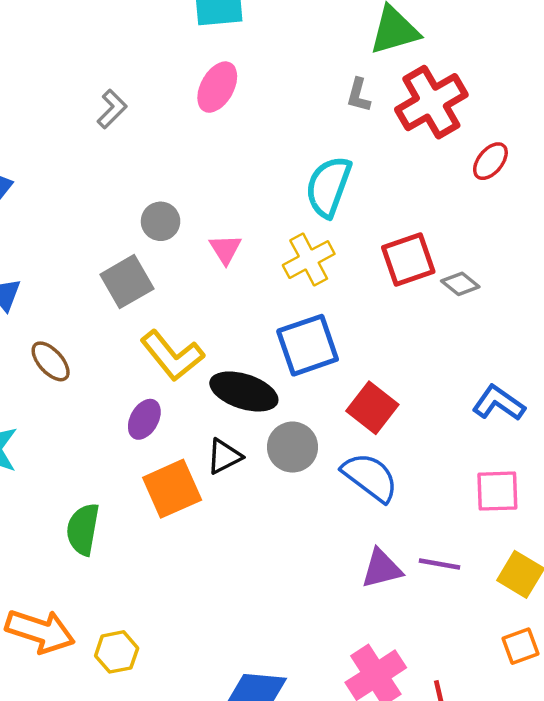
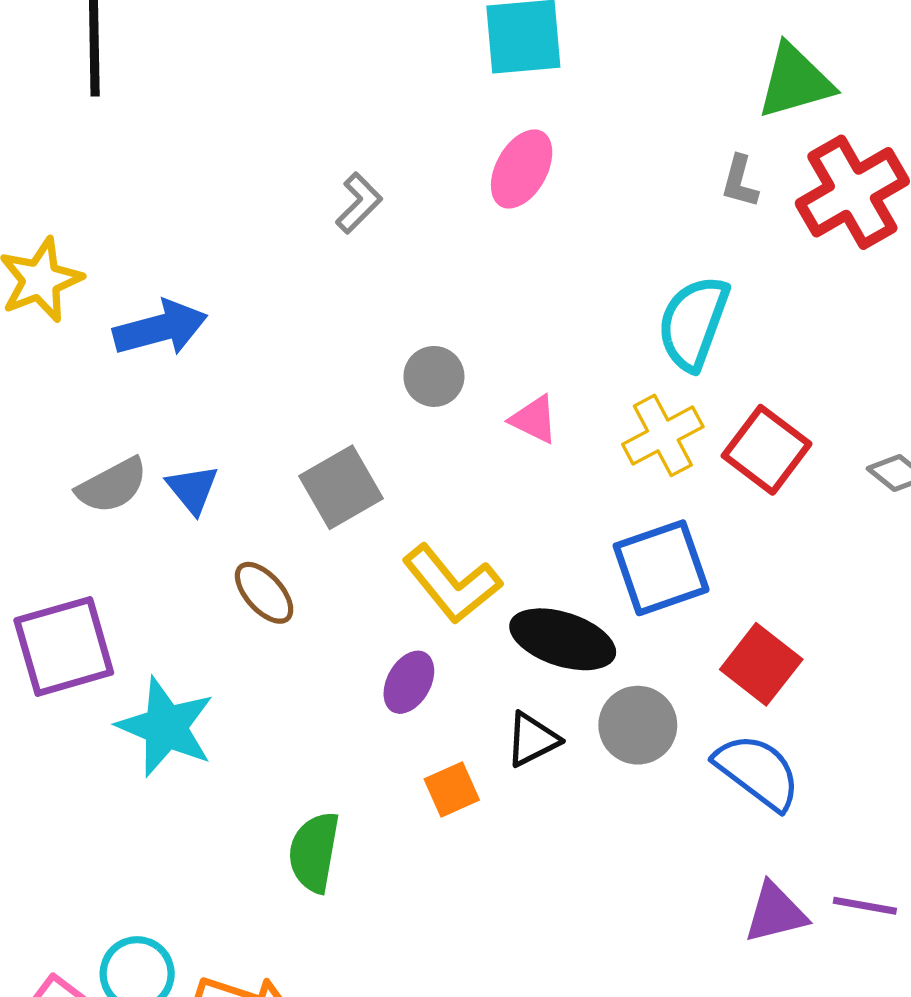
pink triangle: (225, 249) -> (534, 419), turned -32
red square: (408, 260) -> (767, 450), moved, turned -34
gray square: (127, 282) -> (341, 487), moved
orange square: (172, 489) -> (452, 790), size x0.6

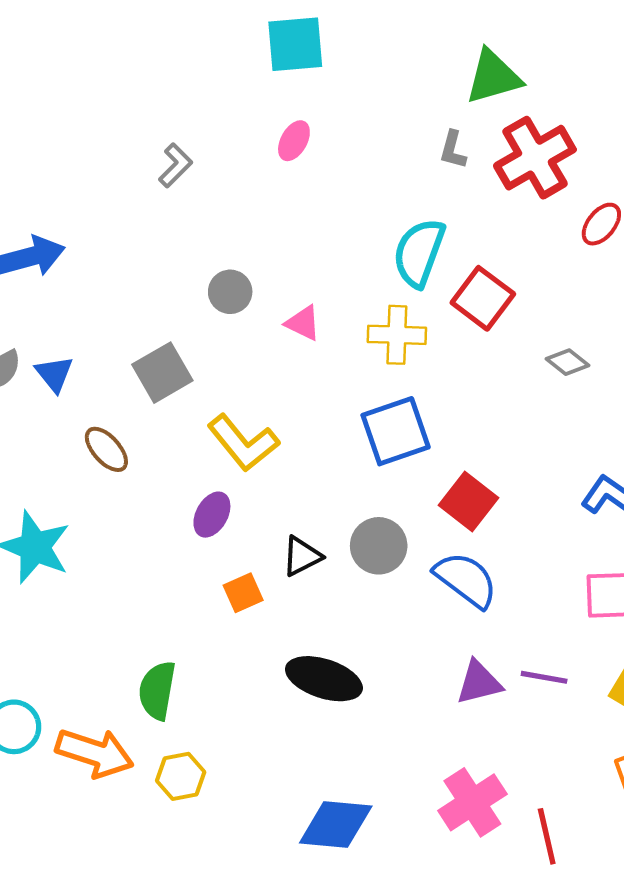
pink ellipse: (522, 169) -> (294, 141), size x0.7
yellow cross: (663, 435) -> (397, 335), turned 30
red square: (767, 450) -> (483, 298), moved
black ellipse: (563, 639) -> (324, 679), moved
green semicircle: (314, 852) -> (157, 690), moved

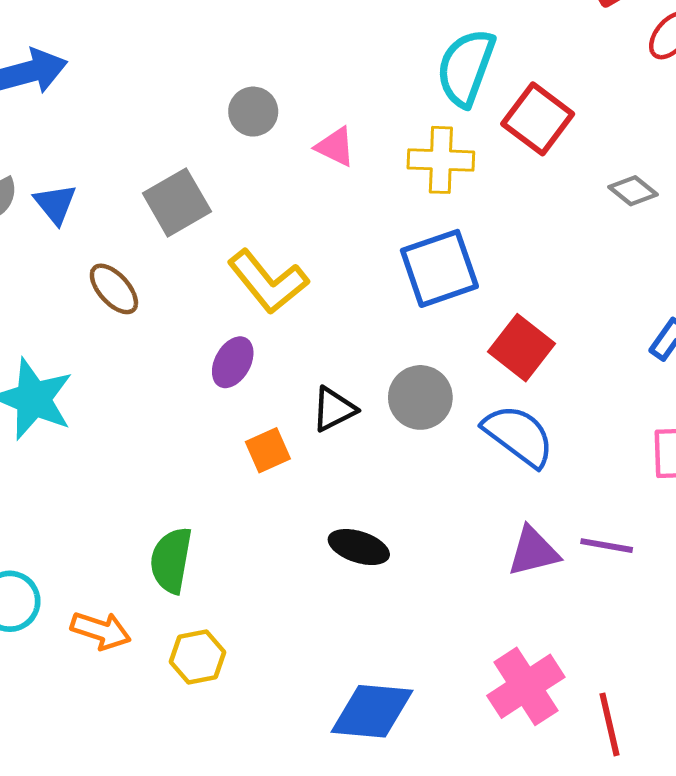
black ellipse: (324, 679) -> (359, 547), size x0.7
orange arrow: (95, 753) -> (101, 631), size x0.7

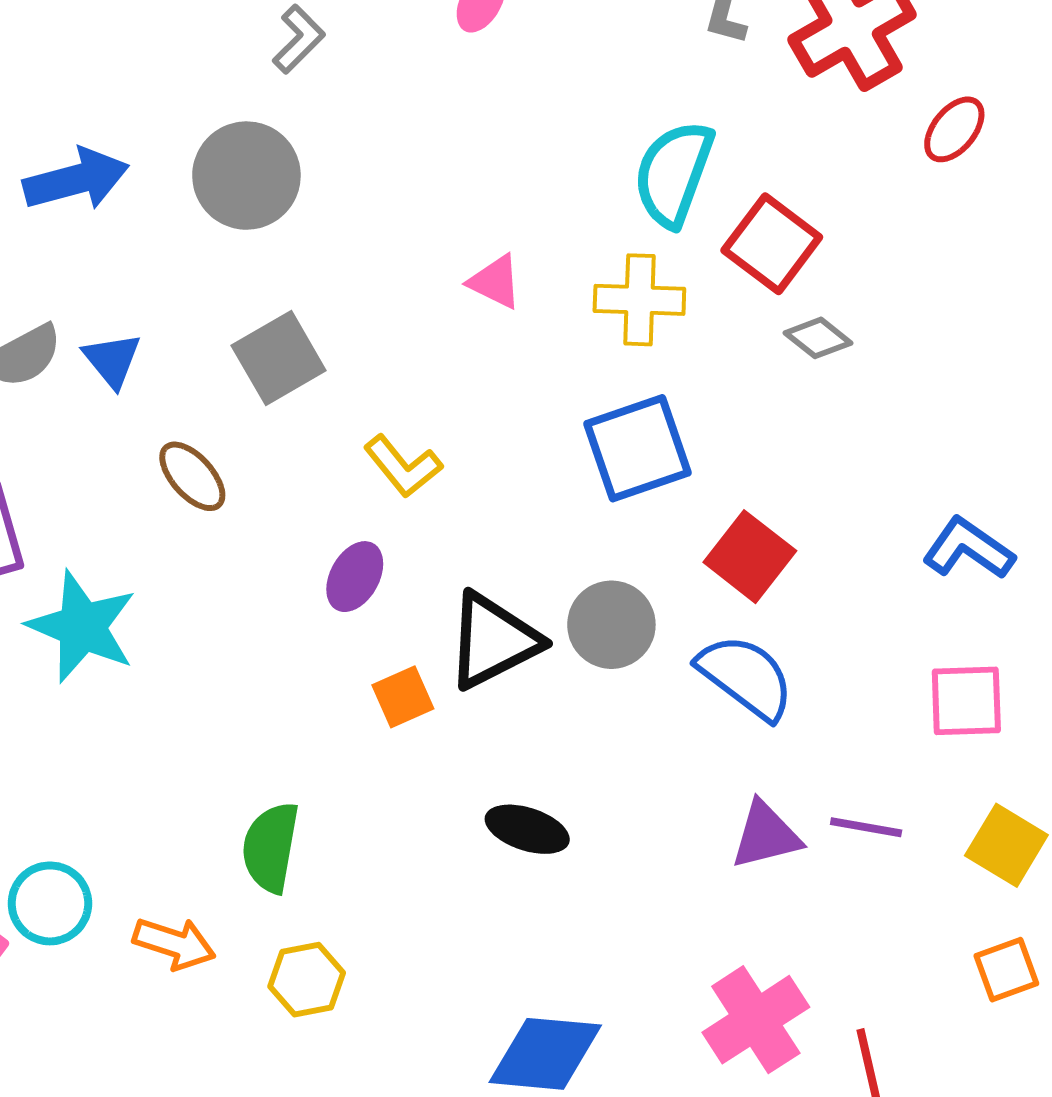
gray circle: (253, 112) -> (246, 176), moved, size x1.6
gray diamond: (633, 191) -> (818, 338), moved
yellow L-shape: (268, 282) -> (403, 466), size x0.7
black triangle: (334, 409) -> (493, 641), size x1.6

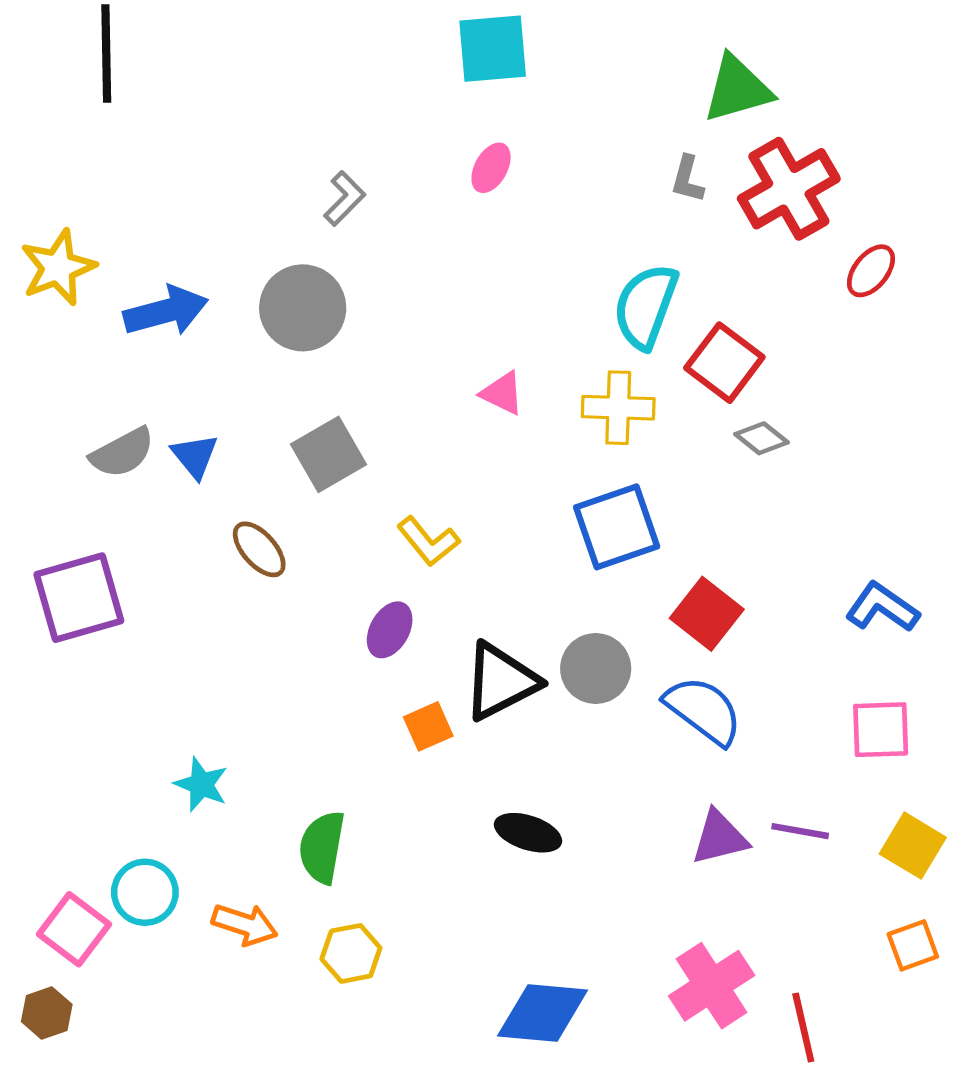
cyan star: (82, 627) -> (201, 784), moved, size x0.6

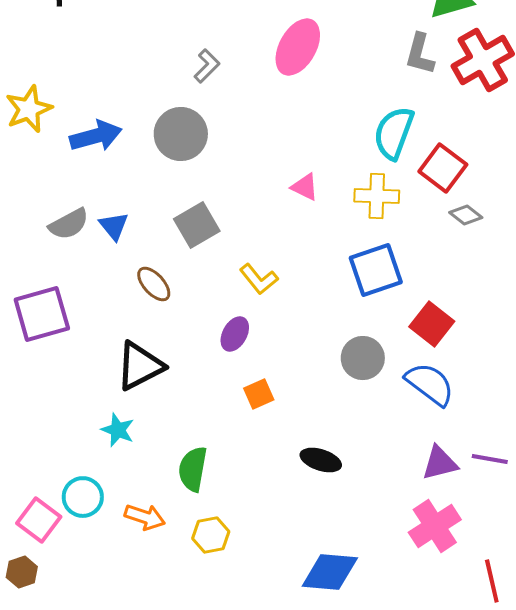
pink ellipse: (491, 168) -> (298, 47), size x1.8
gray L-shape: (687, 179) -> (420, 54), size x1.4
black triangle: (501, 681) -> (140, 366), moved
pink cross: (712, 986) -> (435, 526), moved

